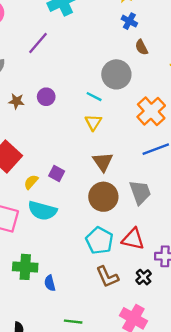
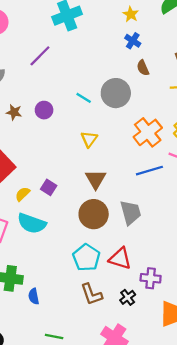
cyan line: (94, 97) -> (84, 98), moved

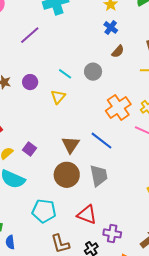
brown semicircle: (143, 68) -> (118, 51), turned -120
gray circle: (116, 93) -> (93, 72), size x0.7
yellow triangle: (89, 139) -> (58, 97), moved
blue line: (149, 171) -> (101, 141), moved, turned 50
cyan pentagon: (86, 258) -> (44, 211), moved, turned -30

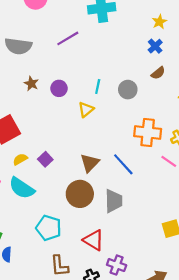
cyan line: (65, 74) -> (98, 86), turned 56
orange cross: (118, 107) -> (148, 132), turned 30

